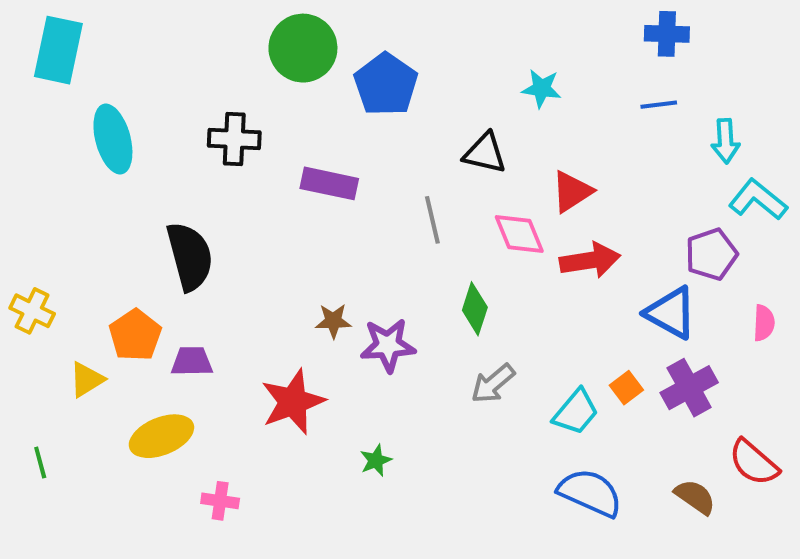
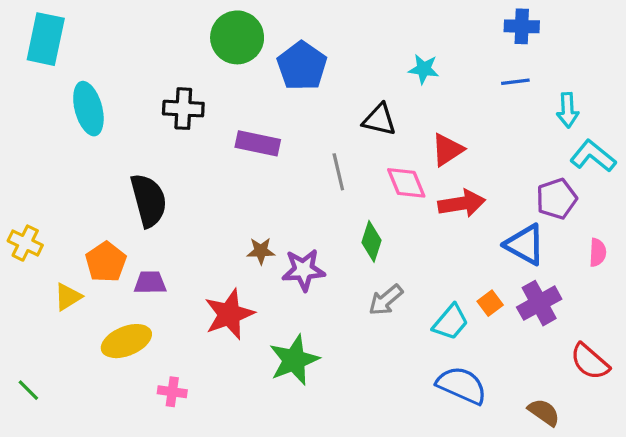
green star: (376, 460) -> (294, 360), size x2.0
green line: (40, 462) -> (28, 390), moved, turned -30
brown semicircle: (695, 497) -> (544, 412), moved

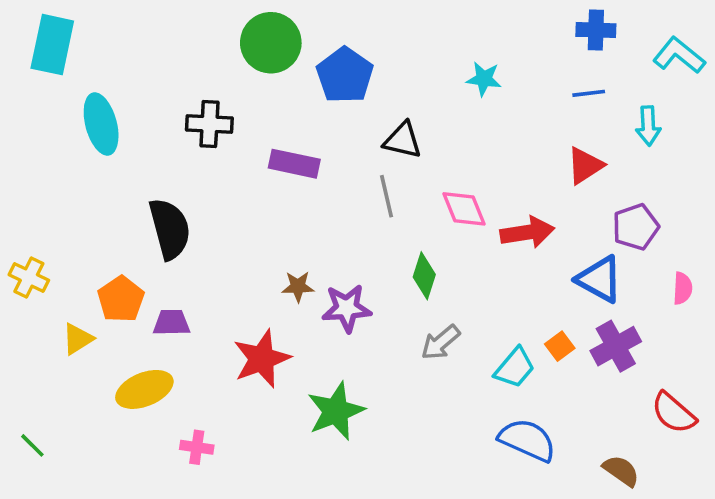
black triangle: (379, 120) -> (403, 140), moved
red triangle: (447, 150) -> (585, 166), moved
cyan L-shape: (593, 156) -> (679, 55), moved

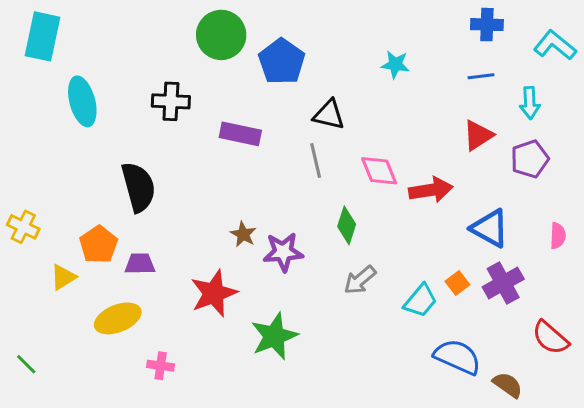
purple pentagon: (636, 227) -> (530, 159), moved
brown star: (298, 287) -> (243, 234), turned 30
blue semicircle: (527, 440) -> (457, 357), moved

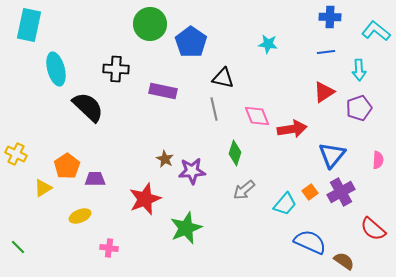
black semicircle: (138, 187) -> (88, 107), moved, turned -32
blue triangle: (490, 228) -> (332, 155), turned 40
yellow ellipse: (118, 318) -> (80, 216), size x0.7

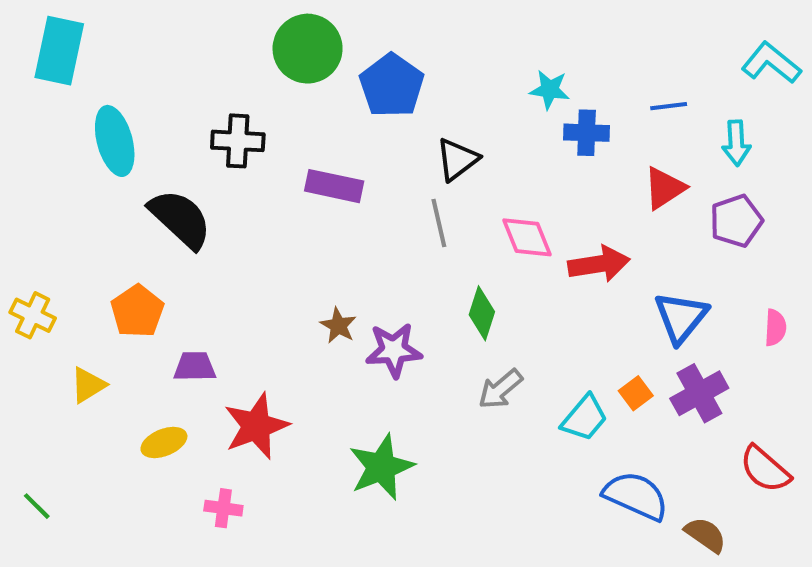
blue cross: (330, 17) -> (587, 133), moved
black triangle: (223, 78) -> (457, 159), turned -50
orange pentagon: (67, 166) -> (137, 311), moved
red star: (145, 199) -> (256, 426), moved

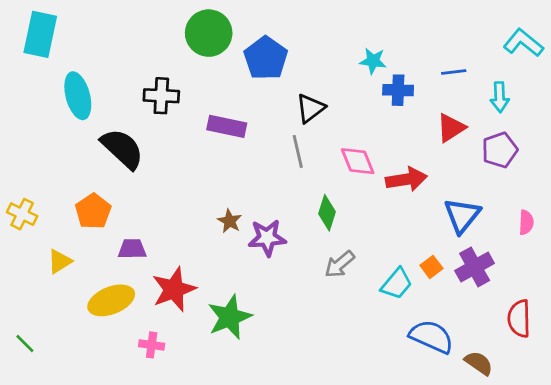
yellow ellipse: (164, 442) -> (111, 300), size x1.5
green star: (381, 467) -> (230, 317), moved
red semicircle: (765, 469) -> (519, 319), turned 48

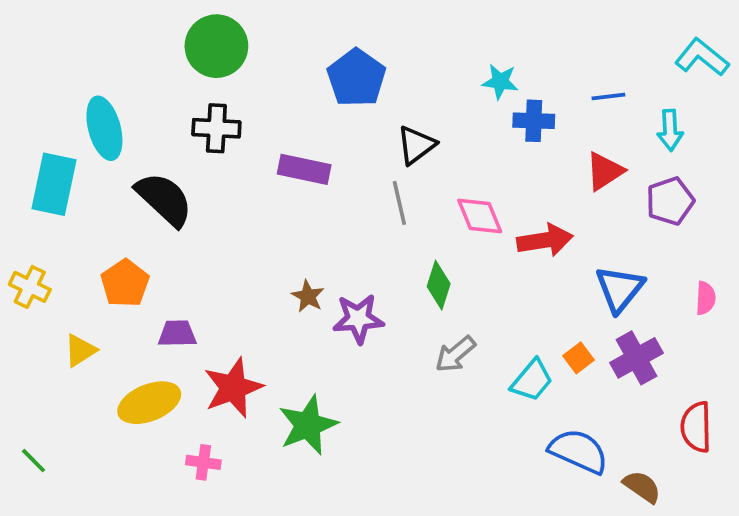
green circle: (209, 33) -> (216, 46), moved
cyan rectangle: (40, 34) -> (54, 184), moved

